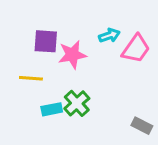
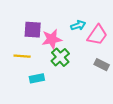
green cross: (77, 103) -> (60, 57), moved
gray rectangle: (142, 126) -> (102, 65), moved

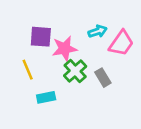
yellow line: (22, 56) -> (28, 70), turned 63
gray rectangle: (102, 65) -> (103, 78), moved, turned 32

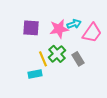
pink star: (65, 49) -> (59, 29), moved
yellow line: (28, 70) -> (43, 59), moved

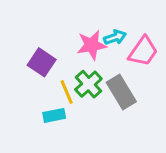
purple square: (31, 28) -> (42, 62), moved, turned 30
gray rectangle: (78, 59) -> (121, 92), size x1.5

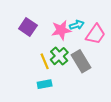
purple square: (42, 62) -> (28, 27), moved
cyan rectangle: (54, 115) -> (45, 84), moved

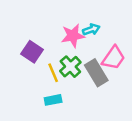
purple square: (28, 27) -> (32, 52), moved
pink trapezoid: (96, 34) -> (114, 58), moved

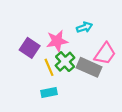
pink star: (73, 36) -> (57, 41), moved
gray rectangle: (96, 73) -> (89, 67), turned -35

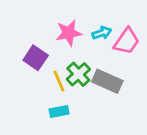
pink star: (57, 41) -> (69, 33), moved
pink trapezoid: (105, 54) -> (127, 41), moved

